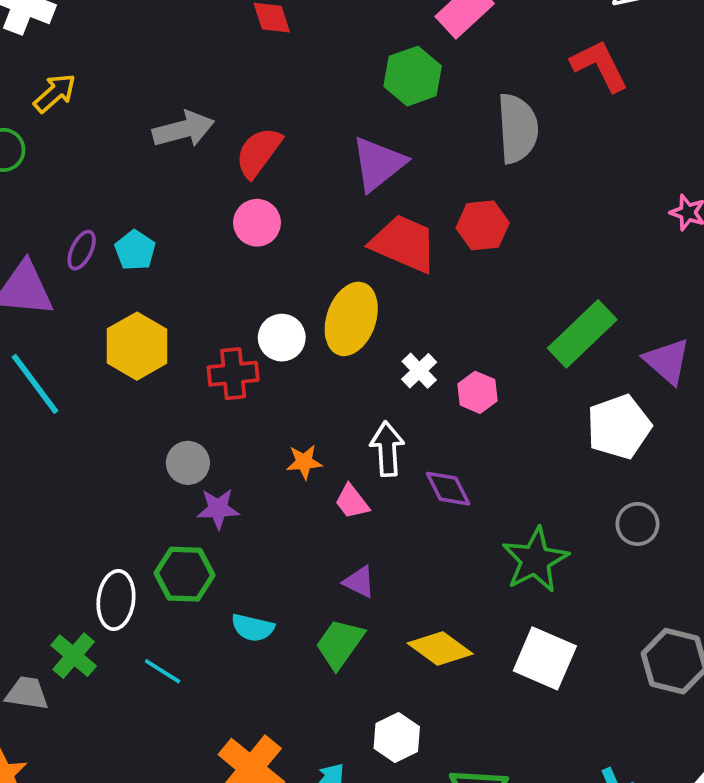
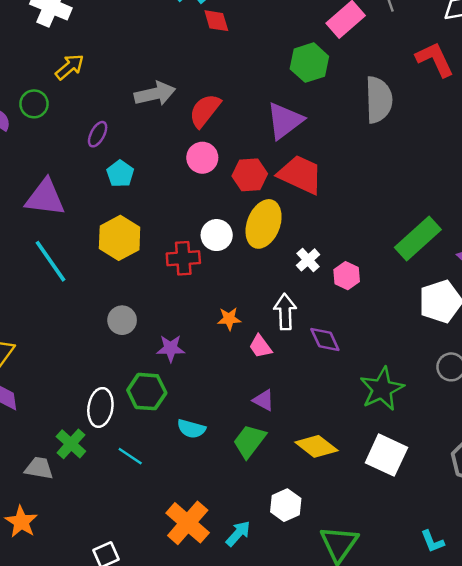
red hexagon: (483, 225) -> (250, 175), moved
purple ellipse: (82, 250) -> (98, 134), moved
gray circle: (188, 463) -> (122, 320), moved

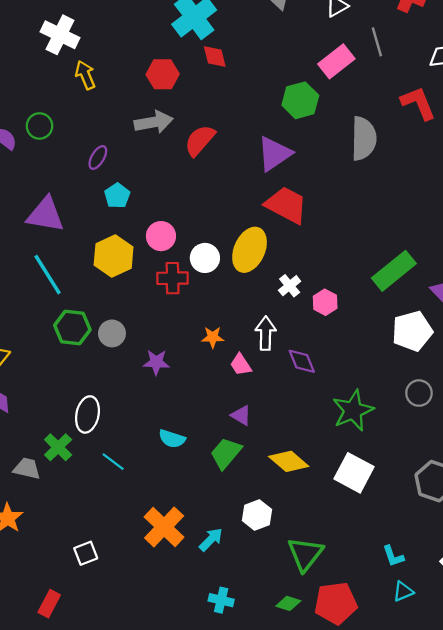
yellow arrow: (70, 67) -> (85, 75), moved, turned -76
pink circle: (202, 158) -> (161, 236), moved
red hexagon: (250, 175) -> (163, 74), moved
green hexagon: (147, 392) -> (72, 328), moved

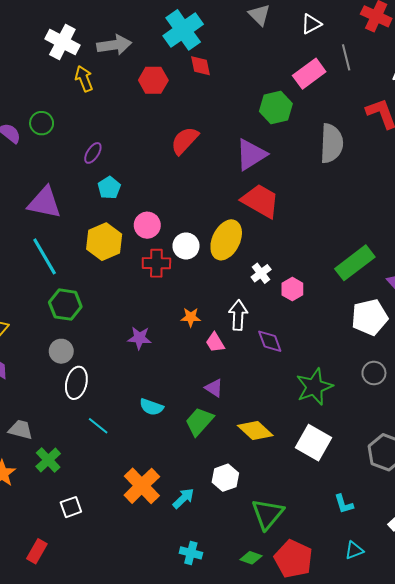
gray arrow: (154, 122) -> (114, 45), moved
gray circle: (112, 333) -> (61, 351), moved
green cross: (58, 447) -> (48, 460), moved
cyan L-shape: (393, 556) -> (344, 504), moved
red pentagon: (336, 603) -> (293, 559), turned 30

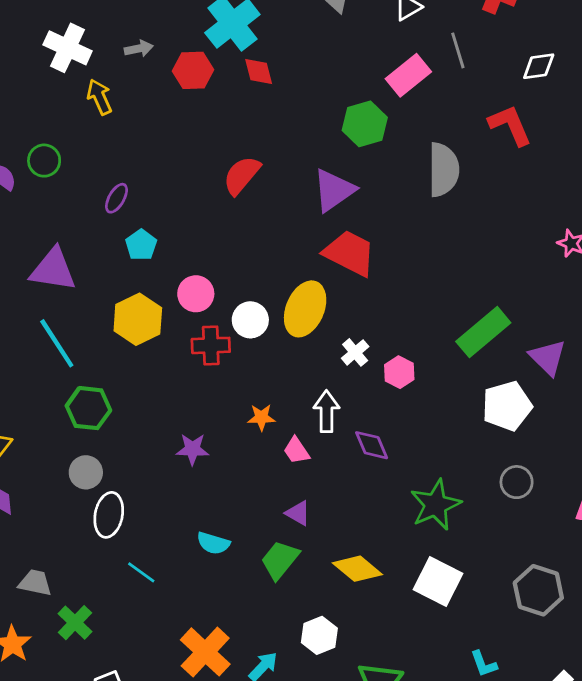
gray arrow: (114, 45) -> (139, 49), size x0.6
red hexagon: (153, 80) -> (193, 70), moved

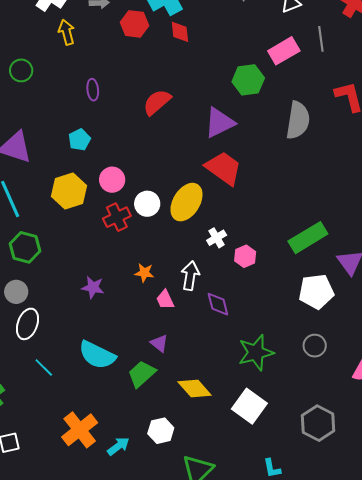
purple ellipse: (116, 198) -> (93, 90), moved, turned -45
red cross: (211, 345) -> (117, 217), turned -32
cyan semicircle: (213, 543) -> (97, 355), size x1.6

